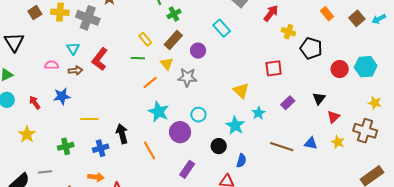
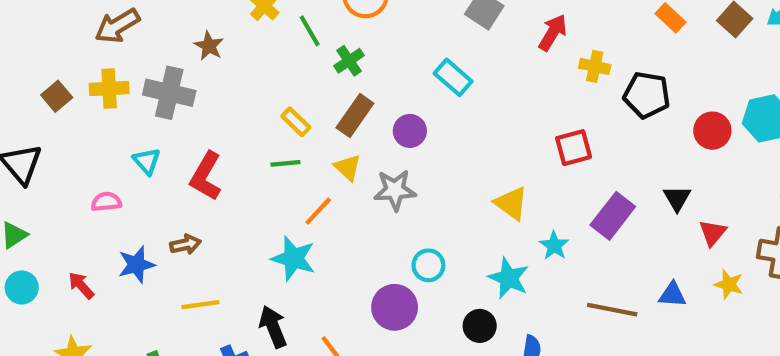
brown arrow: (75, 71) -> (185, 244), moved
purple rectangle: (288, 103) -> (613, 216), size x1.5
cyan star: (159, 112) -> (293, 258), moved

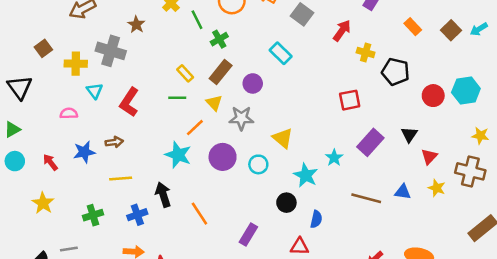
yellow cross: (109, 89) -> (76, 64), moved
yellow triangle: (511, 203) -> (283, 138), moved
purple circle: (395, 307) -> (223, 157), moved

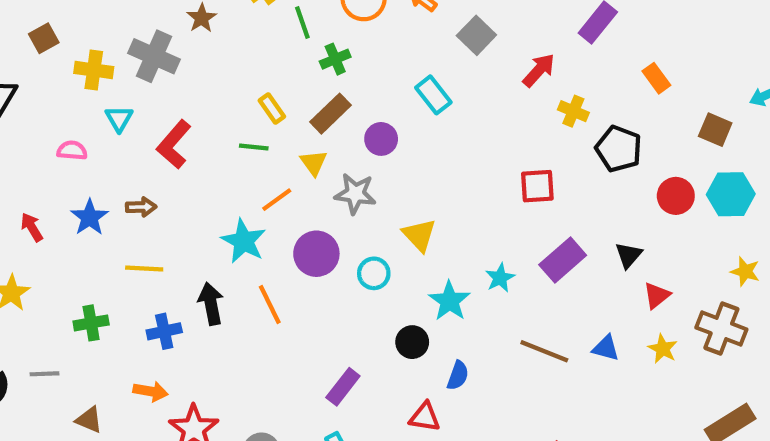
brown square: (451, 30) -> (715, 130), moved, turned -30
blue star: (84, 152) -> (90, 217), turned -30
orange line: (199, 214) -> (270, 305), moved

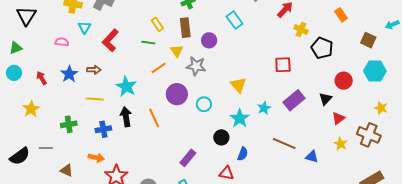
brown rectangle: (331, 114) -> (185, 28), turned -54
red circle: (676, 196) -> (344, 81), moved
yellow triangle: (419, 235) -> (238, 85), moved
cyan star: (244, 241) -> (126, 86), moved
blue triangle: (606, 348) -> (312, 157), moved

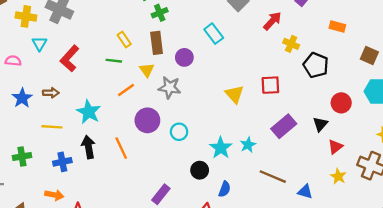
orange rectangle: (341, 15) -> (337, 26), turned -40
yellow triangle: (238, 85) -> (234, 94), moved
cyan star: (264, 108) -> (248, 145), moved

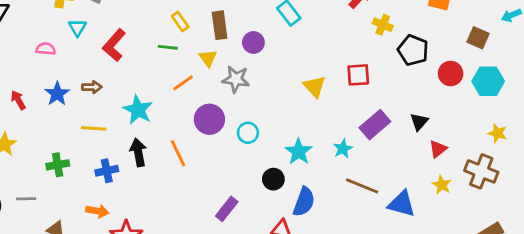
red circle: (341, 103) -> (451, 74), moved
cyan star: (248, 145) -> (343, 149), moved
blue semicircle: (225, 189) -> (304, 202), size x1.5
blue triangle: (305, 192) -> (402, 204), size x1.5

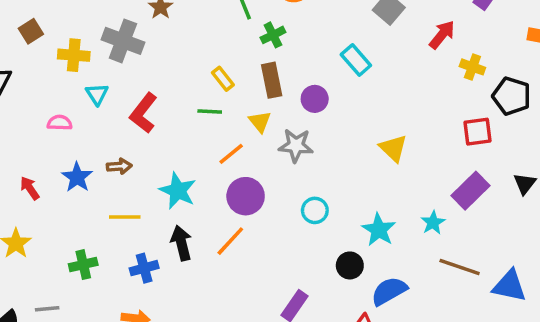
red square: (358, 75) -> (477, 132), moved
purple circle: (209, 119) -> (246, 196), moved
orange line: (178, 153) -> (230, 241), turned 72
blue semicircle: (304, 202) -> (389, 291), turned -136

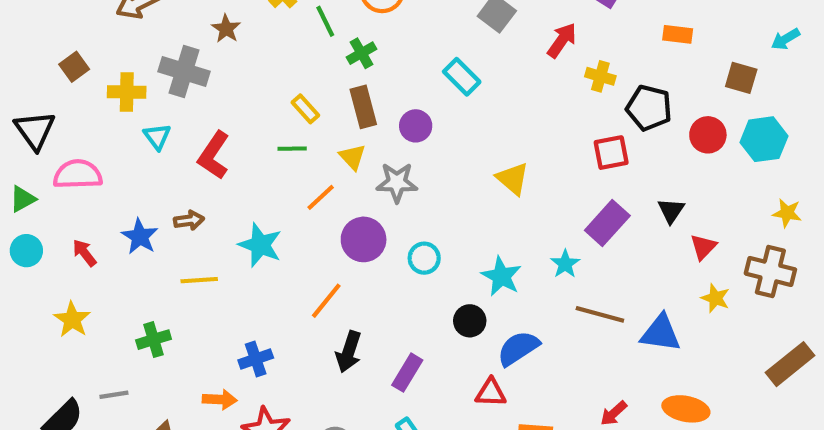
pink semicircle: (60, 123) -> (78, 174), moved, size x1.6
purple circle: (246, 196) -> (364, 239), moved
black arrow: (181, 243) -> (349, 352), moved, turned -144
blue cross: (144, 268) -> (256, 359), moved

